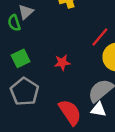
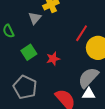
gray triangle: (26, 12) -> (35, 18), moved
green square: (21, 58) -> (29, 52), moved

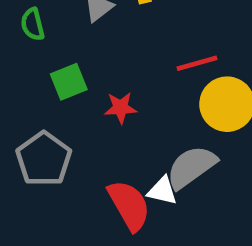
red line: (82, 33) -> (197, 63), turned 30
white triangle: (89, 94) -> (162, 191), moved

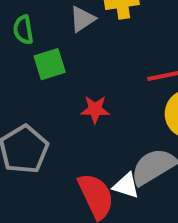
green square: (69, 82) -> (50, 64), moved

